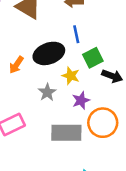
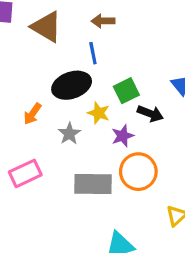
blue line: (76, 34) -> (93, 53), moved
orange arrow: (16, 65) -> (32, 114), moved
purple star: (81, 100) -> (123, 136), moved

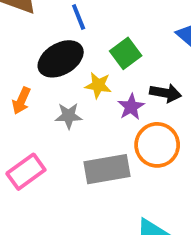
black arrow: (150, 114) -> (166, 93), moved
gray star: (69, 134) -> (69, 116), turned -30

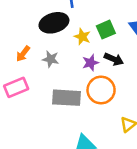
green square: (126, 53) -> (106, 30), moved
yellow star: (98, 85) -> (82, 37), moved
orange arrow: (21, 101) -> (23, 54), moved

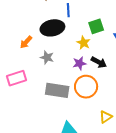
green square: (106, 30) -> (96, 26), moved
yellow star: (82, 37) -> (84, 43), moved
orange arrow: (23, 54) -> (26, 42), moved

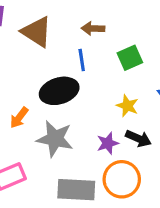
green square: (96, 26) -> (130, 58), moved
yellow star: (84, 43) -> (127, 106), moved
gray star: (47, 57) -> (55, 139), size x1.6

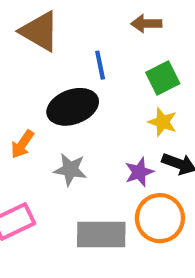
brown arrow: (93, 28) -> (146, 24), moved
green square: (130, 58) -> (163, 78), moved
gray star: (55, 139) -> (70, 170), size x0.7

